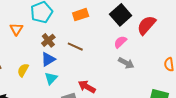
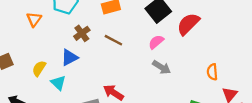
brown cross: (48, 40) -> (82, 33), moved
brown line: (75, 47) -> (113, 40), moved
cyan triangle: (51, 78) -> (58, 83), moved, turned -32

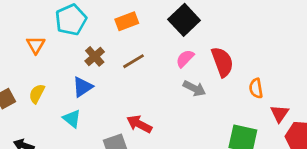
red semicircle: (188, 24) -> (222, 62), moved, turned 120
brown line: (113, 40) -> (133, 61), turned -54
yellow semicircle: (39, 68) -> (37, 94), moved

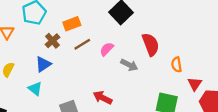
orange rectangle: (127, 21) -> (72, 24), moved
pink semicircle: (185, 59) -> (107, 49), moved
red arrow: (139, 124) -> (103, 98), moved

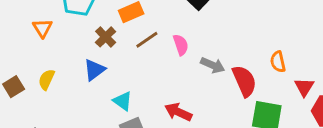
red semicircle: (151, 44) -> (244, 81), moved
pink semicircle: (107, 49) -> (181, 45), turned 120
cyan triangle: (35, 89) -> (123, 101), moved

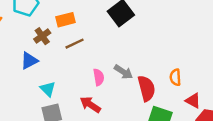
pink semicircle: (181, 45) -> (99, 77), moved
red triangle: (304, 87) -> (193, 101), turned -42

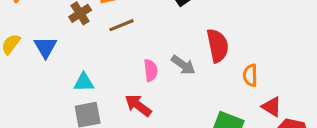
blue triangle: (29, 61) -> (45, 47), moved, turned -36
red semicircle: (146, 88) -> (218, 46), moved
cyan triangle: (48, 89) -> (84, 82), turned -49

